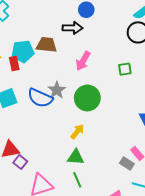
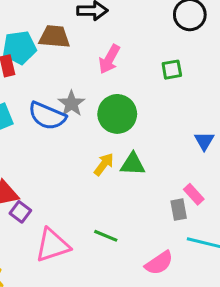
green triangle: (76, 157) -> (133, 164), moved
gray rectangle: (127, 163) -> (179, 210), turned 48
green line: (77, 180) -> (106, 236), turned -42

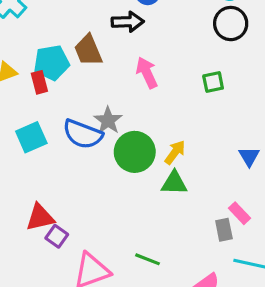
brown trapezoid: (54, 37) -> (88, 50), turned -116
pink arrow: (109, 59) -> (147, 73), turned 128
green circle: (117, 114) -> (135, 152), moved
yellow arrow: (104, 164) -> (175, 152), moved

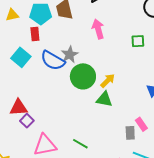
red rectangle: (39, 82) -> (35, 34), moved
cyan square: (31, 137) -> (21, 57), turned -36

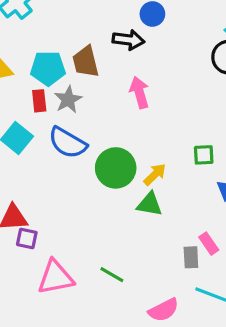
green square: (138, 41) -> (204, 155), moved
gray star: (70, 55) -> (68, 100), moved
purple square: (27, 121) -> (27, 239), turned -32

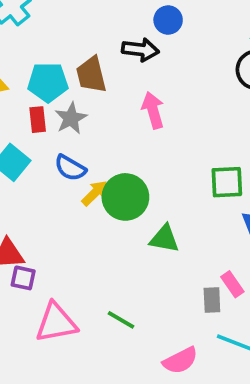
blue semicircle: (68, 143) -> (70, 168), size x0.7
green square: (204, 155) -> (227, 182), size x1.4
yellow arrow: (155, 174) -> (95, 193), moved

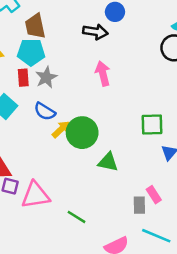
brown trapezoid: (91, 75) -> (35, 26), moved
pink triangle: (56, 323) -> (35, 195), moved

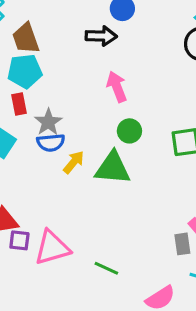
gray star: (46, 77) -> (48, 122), moved
blue semicircle: (45, 111) -> (51, 143), turned -30
green circle: (82, 133) -> (129, 131), moved, size x0.6
green triangle: (108, 162) -> (113, 168), moved, size x1.4

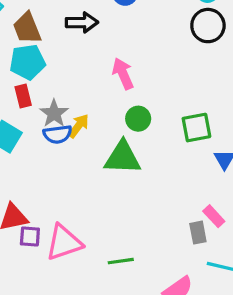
black arrow: (101, 36) -> (82, 22), moved
yellow arrow: (74, 162) -> (78, 126), moved
green line: (106, 268) -> (121, 261), turned -30

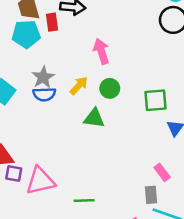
red rectangle: (23, 96) -> (52, 22), moved
yellow arrow: (78, 126) -> (79, 86), moved
green triangle: (123, 158) -> (94, 118), size x0.7
gray rectangle: (198, 233) -> (151, 195), moved

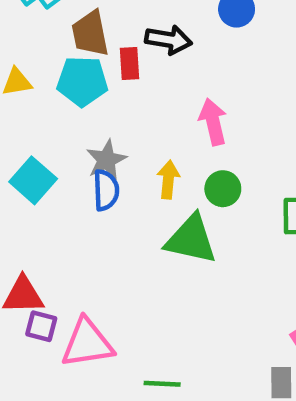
yellow arrow: (79, 86) -> (168, 180), turned -42
blue semicircle: (44, 94) -> (106, 190), turned -95
green triangle: (94, 118) -> (191, 239), size x1.4

